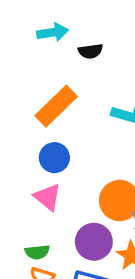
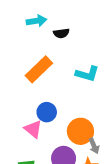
blue circle: (54, 158) -> (47, 112), moved

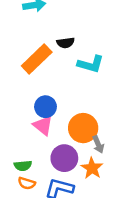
black semicircle: (61, 33) -> (66, 43), moved
pink triangle: (33, 129) -> (43, 126), moved

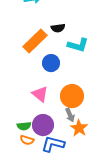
blue circle: (46, 107) -> (51, 63), moved
gray arrow: (98, 144) -> (70, 115), moved
purple circle: (64, 158) -> (43, 125), moved

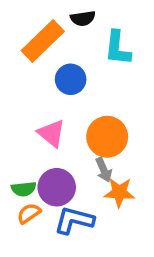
cyan L-shape: (78, 45) -> (118, 48), turned 80
orange star: (79, 128) -> (119, 192), turned -30
orange semicircle: (27, 140) -> (29, 213), turned 128

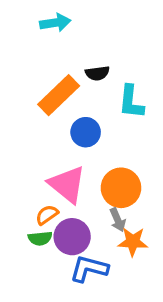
pink triangle: (51, 133) -> (67, 184), size x1.4
orange semicircle: (29, 213) -> (47, 215), moved

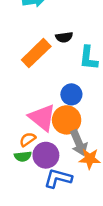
blue circle: (86, 132) -> (71, 94), moved
orange circle: (121, 188) -> (67, 120), moved
gray arrow: (118, 220) -> (79, 143), size x1.5

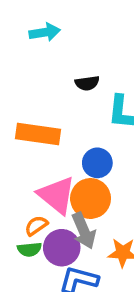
orange rectangle: (36, 53) -> (38, 134), moved, turned 52
gray arrow: (79, 143) -> (84, 231), moved

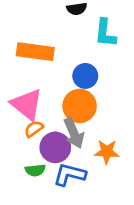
pink triangle: (57, 195) -> (27, 105), moved
green semicircle: (29, 249) -> (35, 170), moved

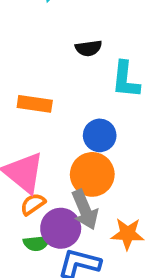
orange rectangle: (35, 52) -> (35, 104), size x0.7
green semicircle: (35, 170) -> (37, 243), moved

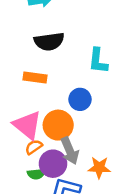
black semicircle: (89, 48) -> (49, 42), moved, size x1.6
orange circle: (92, 174) -> (58, 125), moved

